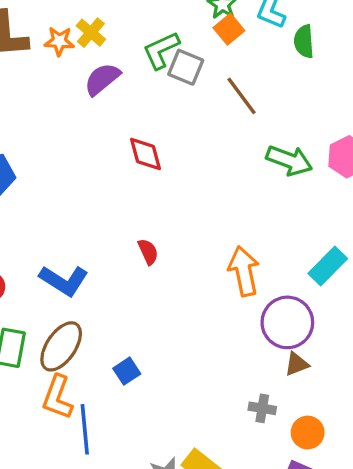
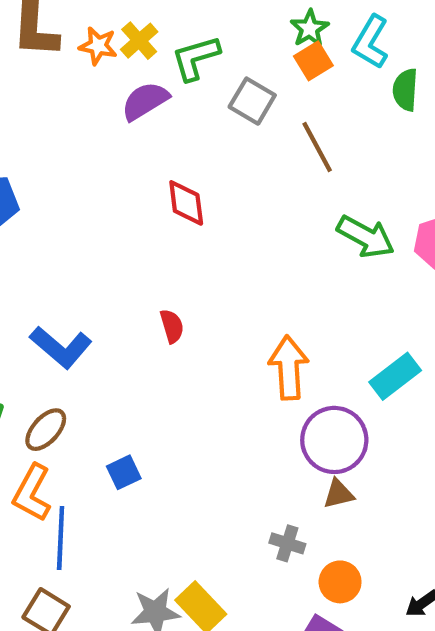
green L-shape: (161, 50) -> (196, 58), moved
brown ellipse: (61, 346) -> (46, 430), size x0.7

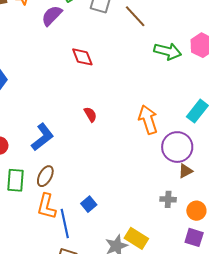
blue L-shape: (61, 347) -> (43, 137), turned -64
blue square: (124, 472) -> (89, 204), moved

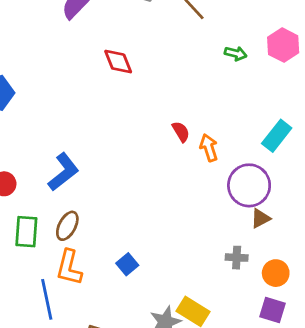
green arrow: (168, 51) -> (236, 53), size x0.6
red semicircle: (90, 114) -> (181, 132), moved
orange arrow: (148, 120) -> (209, 148), size x0.7
blue line: (65, 223) -> (47, 299), moved

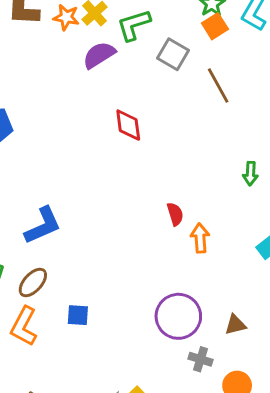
green arrow: (236, 53) -> (250, 174), moved, turned 65
purple circle: (249, 185) -> (178, 316), moved
blue square: (127, 264) -> (78, 315), moved, turned 30

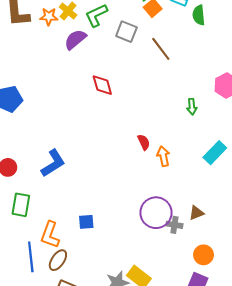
brown ellipse: (33, 282) -> (58, 260), moved
gray cross: (200, 359) -> (174, 225), moved

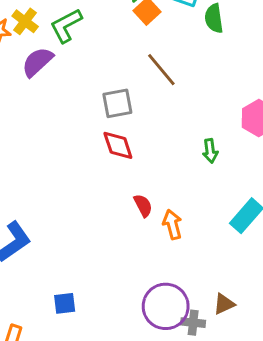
gray square: (126, 32) -> (117, 103), moved, turned -30
red diamond: (102, 85) -> (118, 145), moved
blue square: (86, 222) -> (65, 303), moved

